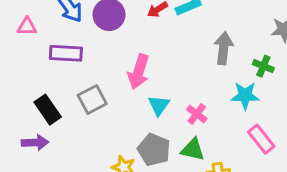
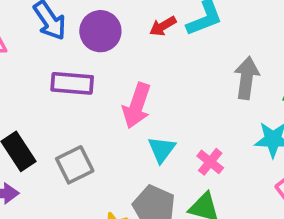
purple rectangle: (66, 53) -> (72, 83), moved
gray square: (92, 100) -> (75, 165), moved

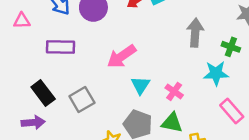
purple rectangle: (72, 83) -> (61, 47), moved
pink arrow: (137, 106) -> (121, 56), turned 40

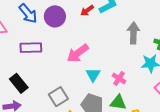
gray square: (82, 100) -> (58, 97), moved

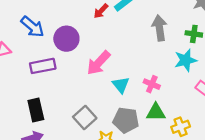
purple circle: (55, 16) -> (66, 39), moved
black rectangle: (19, 83) -> (36, 110), turned 36

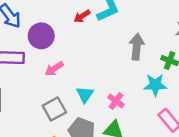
pink arrow: (99, 63) -> (54, 69), moved, size x0.7
gray square: (85, 117) -> (54, 109), moved

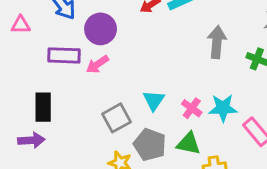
pink arrow: (54, 69) -> (97, 64), moved
cyan star: (155, 85) -> (223, 108), moved

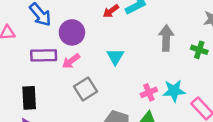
cyan triangle: (154, 100) -> (115, 57), moved
pink cross: (192, 108) -> (149, 92), turned 35
gray square: (117, 118) -> (86, 89), moved

